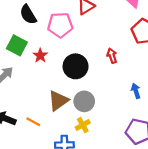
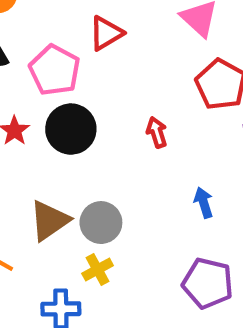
pink pentagon: (60, 25) -> (55, 70), turned 30
black circle: (76, 66) -> (71, 129), moved

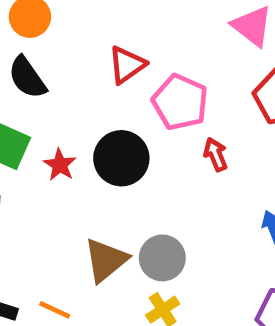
red triangle: (106, 33) -> (127, 65), moved
pink pentagon: (55, 70) -> (180, 102), moved

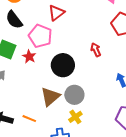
pink pentagon: (180, 102) -> (40, 36), moved
black circle: (121, 158) -> (63, 65), moved

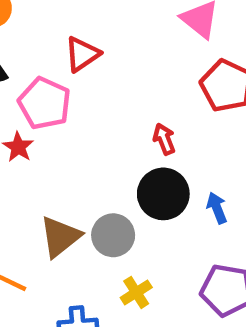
black circle: (63, 65) -> (163, 194), moved
yellow cross: (75, 117) -> (136, 292), moved

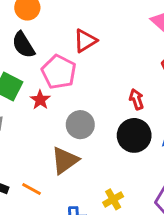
gray circle: (113, 235) -> (80, 125), moved

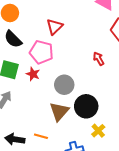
black circle: (134, 135) -> (86, 106), moved

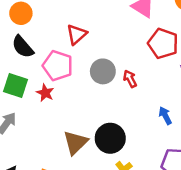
gray circle: (64, 85) -> (103, 71), moved

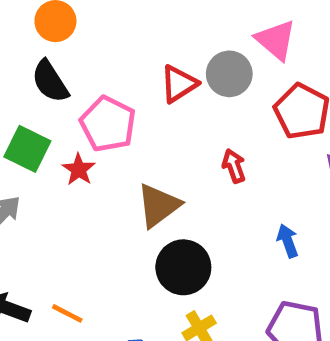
red triangle: (77, 34) -> (179, 84), moved
gray circle: (103, 71) -> (229, 74), moved
brown triangle: (76, 143) -> (158, 205), moved

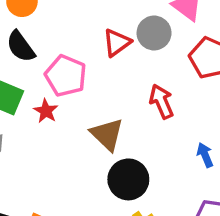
red arrow: (234, 166) -> (162, 101), size x1.4
brown triangle: (158, 205) -> (107, 134), turned -36

